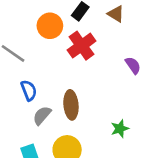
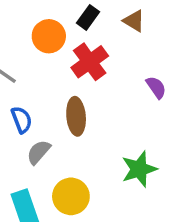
brown ellipse: (71, 105) -> (76, 116), moved
green star: (120, 129) -> (139, 169), size x1.5

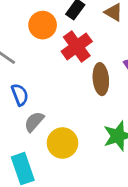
brown ellipse: (76, 116) -> (101, 79), moved
yellow circle: (71, 196) -> (62, 143), moved

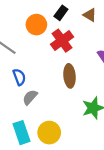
brown ellipse: (101, 79) -> (70, 76), moved
yellow circle: (62, 143) -> (49, 133), moved

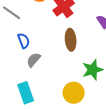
yellow circle: (49, 133) -> (74, 93), moved

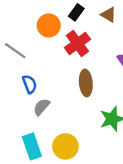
yellow circle: (74, 93) -> (65, 146), moved

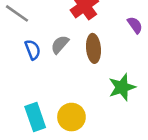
gray semicircle: (42, 107) -> (60, 45), moved

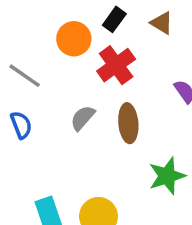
blue semicircle: (33, 50) -> (21, 125), moved

